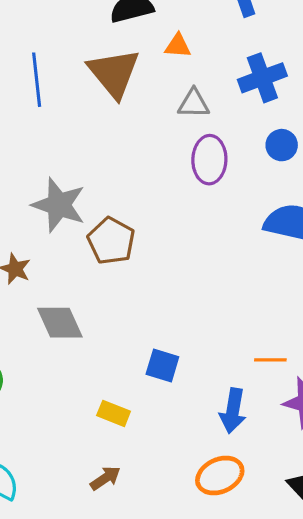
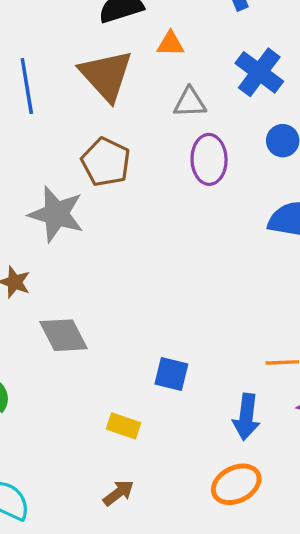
blue cross: (262, 78) -> (259, 72), turned -30
brown pentagon: (111, 241) -> (106, 162), moved

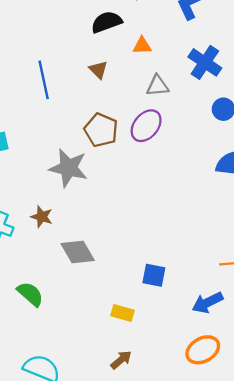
brown triangle: (106, 75) -> (98, 70), size x0.5
purple ellipse: (209, 159) -> (146, 126), moved, turned 44
blue arrow: (246, 417) -> (207, 303), turned 60

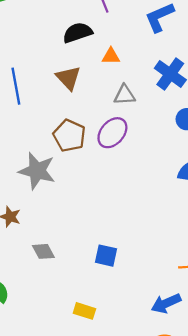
brown triangle: (98, 70) -> (68, 78), size x1.4
gray diamond: (78, 252) -> (43, 251), size x0.7
blue square: (154, 275) -> (106, 256), moved

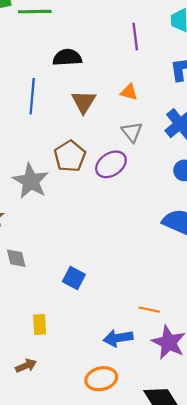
black semicircle: (78, 33) -> (67, 58), moved
gray triangle: (124, 95) -> (132, 132), turned 40
yellow rectangle: (84, 311) -> (40, 324), turned 54

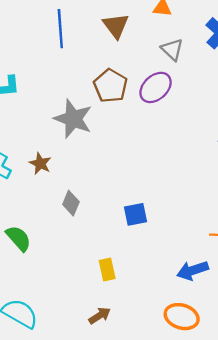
gray diamond: (16, 258) -> (71, 203), turned 45
blue square: (74, 278) -> (136, 214), turned -30
orange ellipse: (101, 379) -> (182, 317), turned 40

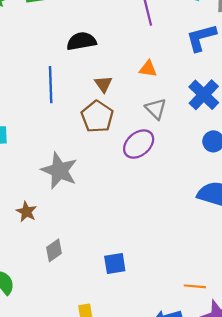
brown triangle: (116, 26) -> (103, 84), size x0.7
brown pentagon: (111, 86) -> (97, 117), moved
gray diamond: (71, 203) -> (54, 250), turned 30

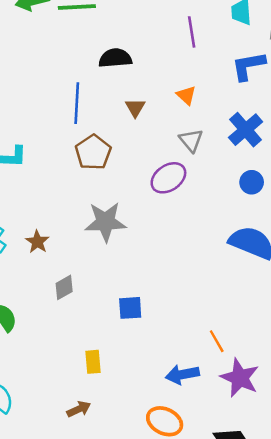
orange triangle: (148, 69) -> (186, 95), turned 30
brown pentagon: (97, 117) -> (93, 152), moved
gray star: (59, 171) -> (105, 222), moved, turned -30
orange line: (195, 286) -> (217, 341), turned 50

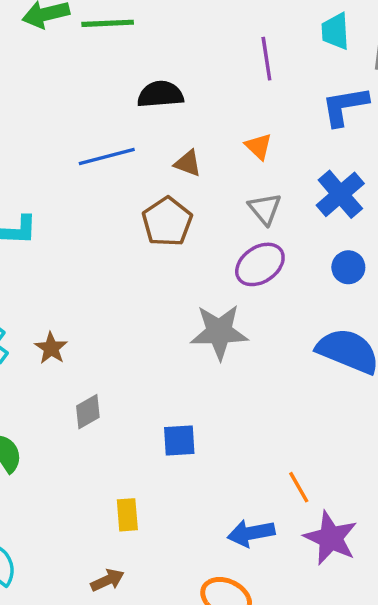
blue line: (77, 103) -> (107, 156), turned 72
brown triangle: (135, 108) -> (188, 163), turned -40
brown pentagon: (93, 152) -> (167, 222), moved
purple ellipse: (168, 178) -> (260, 264), moved
gray star: (105, 222) -> (219, 332), moved

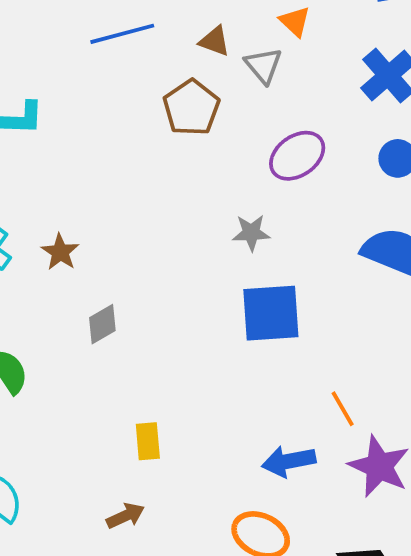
gray triangle: (265, 209) -> (263, 66), moved
gray star: (219, 332) -> (251, 233), size x0.6
blue square: (179, 440) -> (271, 313), moved, size x1.6

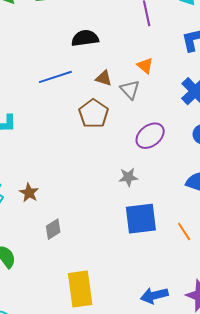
orange line: (343, 409) -> (184, 231), moved
yellow rectangle: (148, 441) -> (80, 289), size x1.8

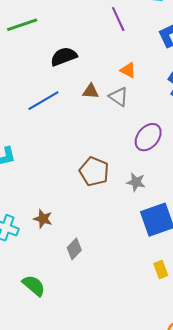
brown pentagon: (93, 114) -> (94, 172), moved
gray star: (128, 177) -> (136, 182), turned 30
yellow rectangle: (80, 289) -> (161, 270), moved, size x0.5

